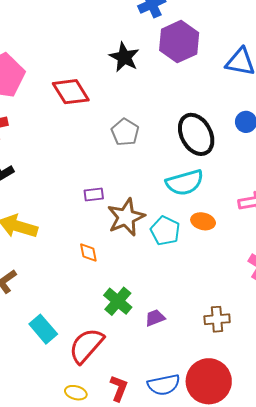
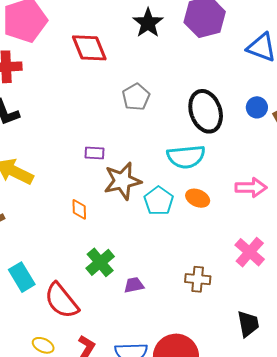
brown cross: (217, 319) -> (198, 279), moved
red semicircle: (86, 346) -> (61, 301), turned -90

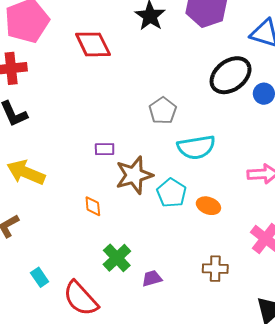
gray pentagon: (136, 97) -> (163, 111), moved
black ellipse: (206, 111) -> (231, 75), moved, turned 75
orange ellipse: (198, 198) -> (208, 206), moved
cyan rectangle: (22, 277) -> (40, 277), size x0.7

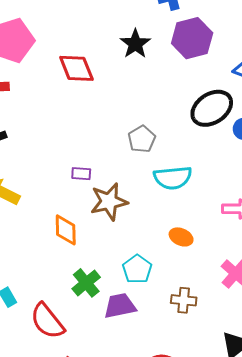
cyan pentagon: (172, 193) -> (137, 269), moved
orange diamond: (93, 206) -> (66, 230), size x1.5
purple trapezoid: (152, 278) -> (120, 306), size x1.6

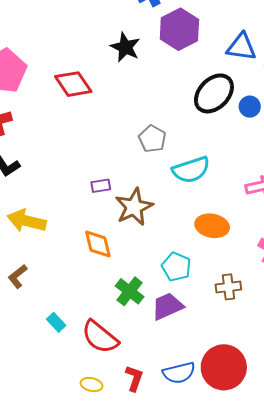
orange ellipse: (181, 237) -> (212, 226), size x1.4

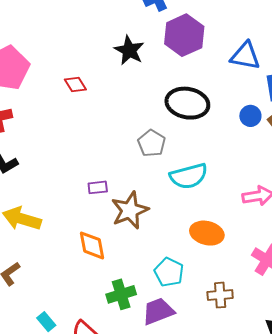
red diamond: (73, 84) -> (75, 85), size x0.6
black ellipse: (214, 93) -> (187, 103), moved, turned 54
green cross: (130, 291) -> (121, 294), turned 32

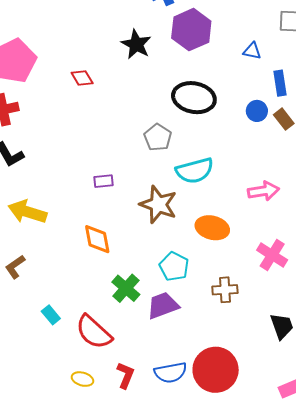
blue triangle: (245, 56) -> (252, 51), size x0.6
brown star: (130, 210) -> (158, 204), moved, turned -30
green cross: (121, 294) -> (126, 288), turned -32

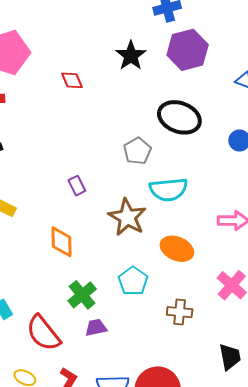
purple rectangle: (104, 181) -> (77, 186), turned 60
purple trapezoid: (163, 305) -> (96, 328), moved, size x0.7

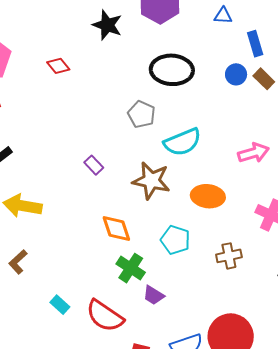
orange diamond: (61, 242) -> (116, 229), moved
purple trapezoid: (96, 328) -> (153, 295), turned -120

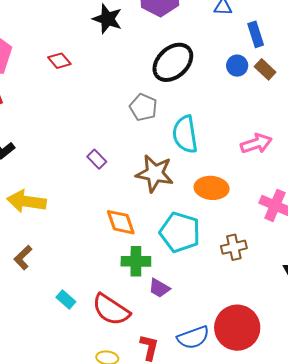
black ellipse: (172, 70) -> (173, 62), turned -45
cyan semicircle: (182, 142) -> (185, 134), turned 105
cyan pentagon: (175, 240) -> (180, 232), size x1.4
green cross: (131, 268) -> (136, 261), turned -32

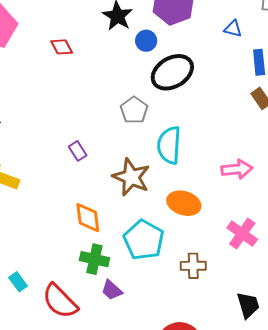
blue circle: (237, 66) -> (146, 41), moved

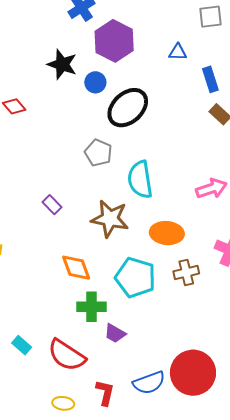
brown cross: (193, 266) -> (186, 272), moved

